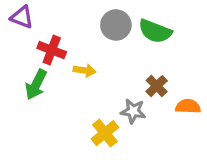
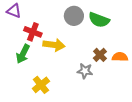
yellow arrow: (85, 70) -> (54, 45), size x1.5
orange semicircle: (188, 106) -> (120, 57), moved
yellow cross: (105, 133) -> (41, 85), moved

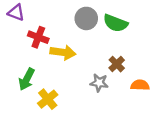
green arrow: (23, 54) -> (27, 79), moved
orange semicircle: (120, 57) -> (140, 85), moved

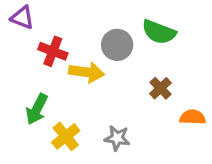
gray circle: (86, 18) -> (117, 45), moved
gray star: (99, 83) -> (117, 138), moved

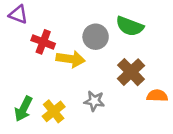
brown cross: (160, 88) -> (131, 72), size x1.5
green arrow: (37, 109) -> (23, 109), moved
gray star: (117, 138) -> (94, 101), moved

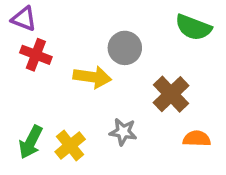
green semicircle: (130, 26) -> (193, 27), moved
red cross: (43, 42) -> (36, 55), moved
orange semicircle: (157, 96) -> (197, 139), moved

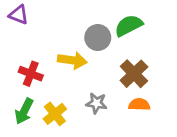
green semicircle: (193, 27) -> (129, 25), moved, turned 132
red cross: (36, 55) -> (31, 74), moved
orange semicircle: (197, 139) -> (139, 105), moved

